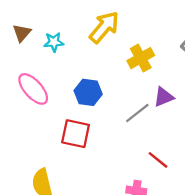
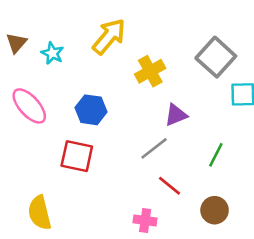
cyan star: (54, 42) -> (52, 53), turned 30
gray line: (137, 113) -> (154, 148), moved

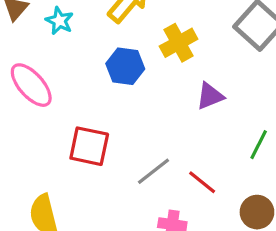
blue hexagon: (91, 110) -> (125, 66), moved
gray line: (154, 148) -> (153, 171), moved

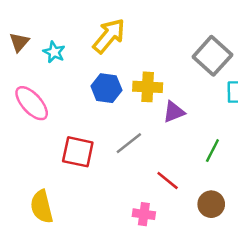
yellow cross: (179, 43) -> (148, 87), moved, turned 32
gray line: (153, 171) -> (129, 143), moved

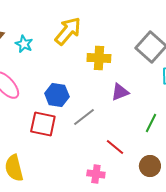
yellow cross: (148, 87) -> (99, 58), moved
blue hexagon: (106, 88) -> (57, 95), moved

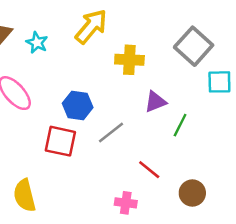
green line: (151, 123) -> (180, 125), moved

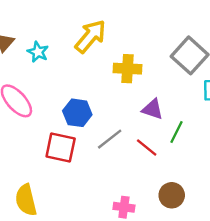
purple triangle: (155, 102) -> (153, 109), turned 40
red line: (149, 170) -> (147, 147), moved
brown circle: (192, 193) -> (172, 195), moved

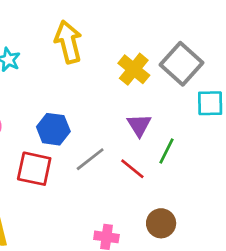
yellow arrow: (90, 36) -> (68, 42), turned -54
yellow cross: (128, 69) -> (134, 69), moved, turned 36
purple triangle: (153, 109) -> (139, 125), turned 40

